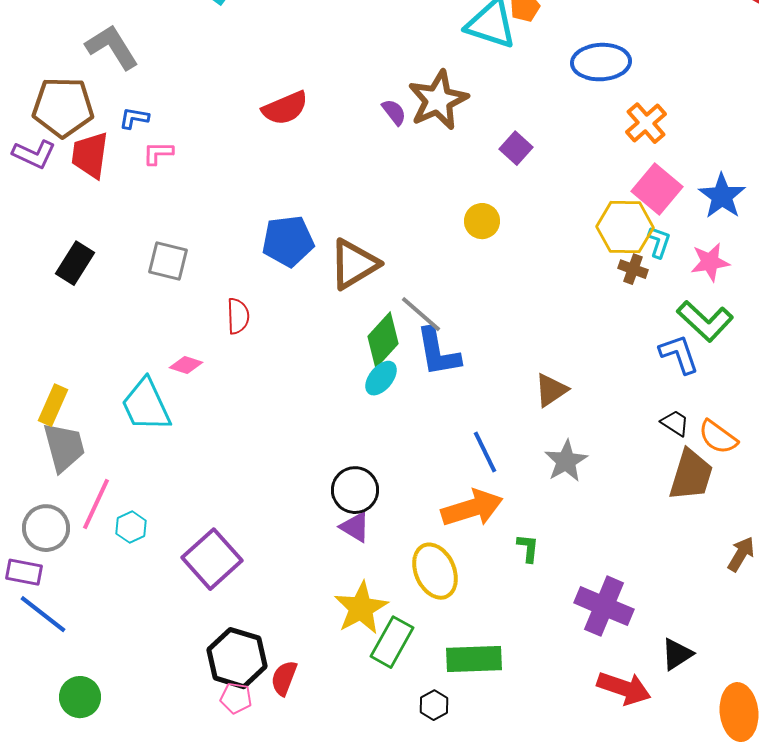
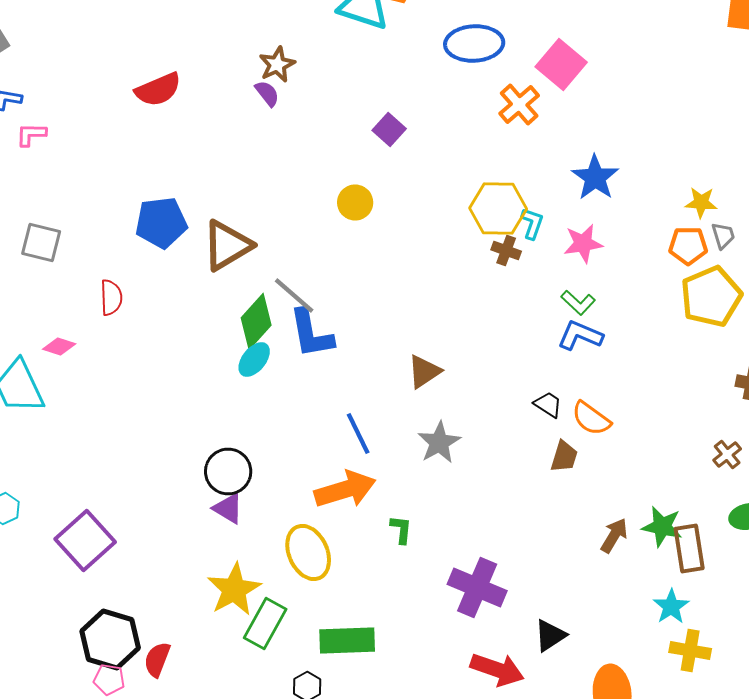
brown star: (438, 100) -> (277, 64), moved, size x0.6
pink square: (657, 189) -> (561, 64), moved
green L-shape: (705, 321) -> (578, 302), size x0.6
blue L-shape: (679, 354) -> (580, 336), moved, turned -48
brown trapezoid: (691, 475) -> (564, 456), size x0.6

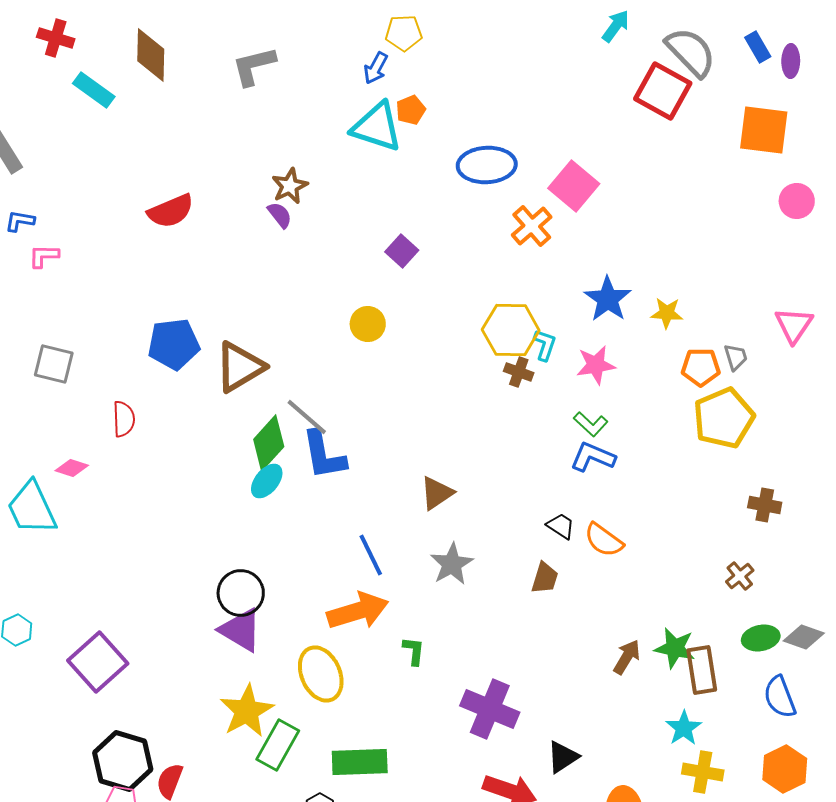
yellow star: (701, 202) -> (667, 313), moved
brown trapezoid: (564, 456) -> (545, 578), moved
purple triangle: (228, 508) -> (241, 630), size x1.4

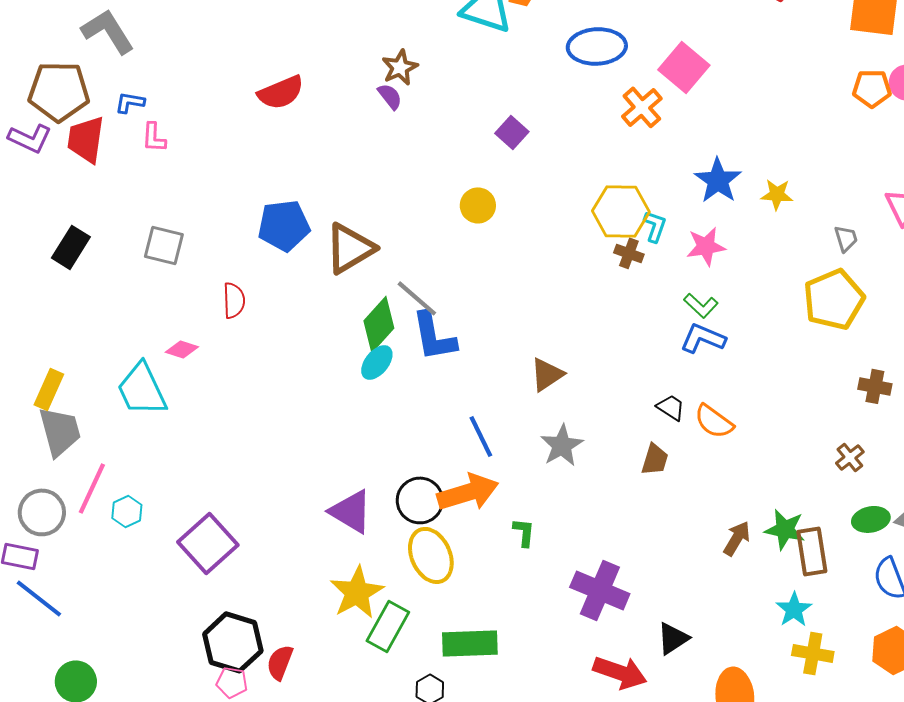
pink L-shape: (44, 256) -> (154, 137), turned -88
orange pentagon: (701, 367) -> (872, 88), moved
black circle: (241, 593) -> (420, 500), moved

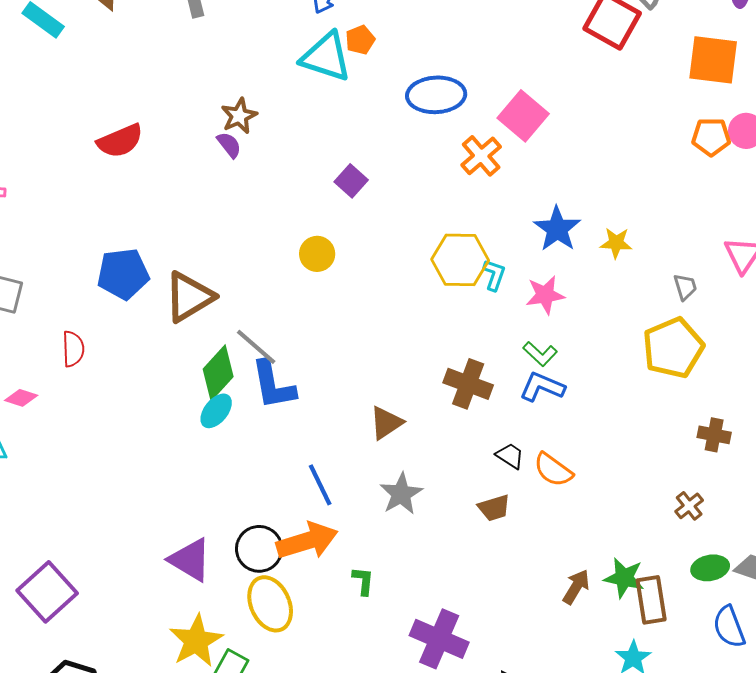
brown cross: (629, 253) -> (468, 384), moved, size x1.6
brown trapezoid: (655, 459) -> (494, 508), turned 56

